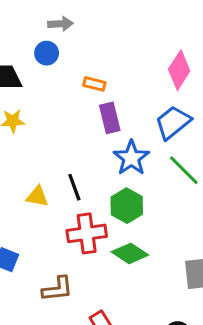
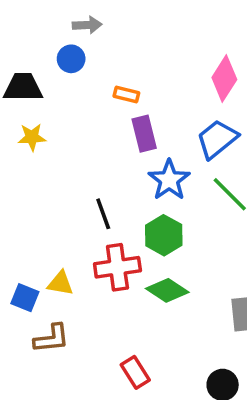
yellow triangle: (37, 196) -> (60, 283), moved
brown L-shape: (57, 289) -> (52, 339), moved

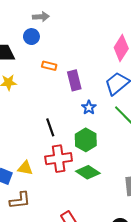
orange rectangle: (126, 94) -> (49, 66), moved
blue star: (169, 180) -> (89, 107), size x0.6

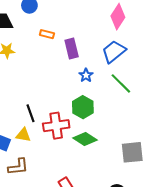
black line: (50, 127) -> (30, 113), moved

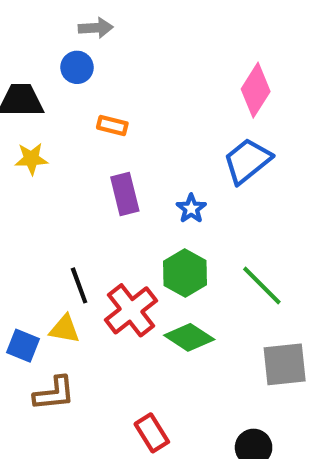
purple rectangle: (72, 49) -> (125, 194), moved
green line: (121, 83) -> (262, 285), moved
red cross: (56, 126) -> (131, 310), turned -30

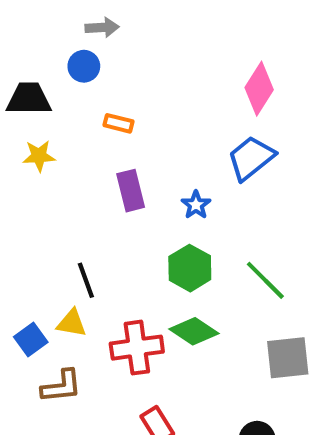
red cross: (131, 310) -> (137, 348), moved, turned 30
blue square: (23, 346) -> (31, 339), turned 32

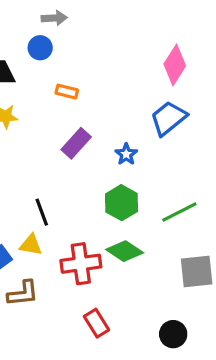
purple rectangle: (131, 191) -> (76, 143), turned 56
green line: (265, 280) -> (179, 212), turned -72

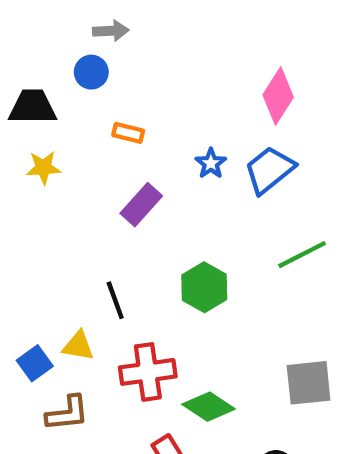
blue star: (126, 154) -> (211, 163), moved
black line: (42, 212) -> (115, 300), moved
green line: (179, 212) -> (302, 255), moved
green diamond: (125, 251) -> (209, 407), moved

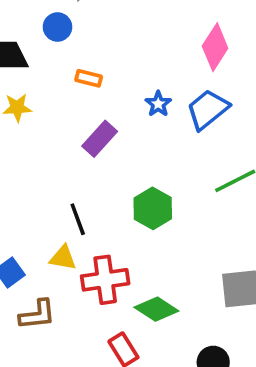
yellow triangle: (78, 346) -> (63, 258), moved

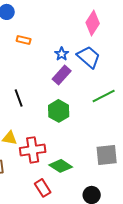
blue trapezoid: (208, 109) -> (89, 57), turned 80
purple rectangle: (100, 139) -> (62, 75), moved
black line: (78, 219) -> (19, 98), moved

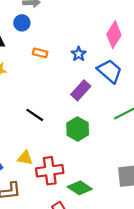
blue star: (62, 54) -> (79, 54), moved
black line: (19, 98) -> (35, 115), turned -36

